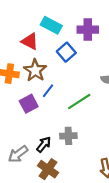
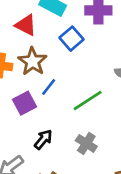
gray cross: (68, 136) -> (86, 143), moved, turned 35
black arrow: (44, 144) -> (43, 139), moved

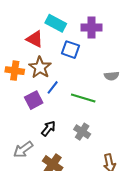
blue square: (71, 39) -> (71, 50), turned -30
green line: (88, 100) -> (83, 98), turned 50

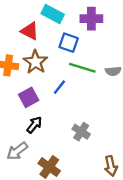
blue line: (53, 87) -> (59, 87), moved
green line: (83, 98) -> (82, 68), moved
black arrow: (48, 128) -> (34, 125), moved

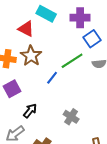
blue square: (69, 43) -> (92, 39), moved, turned 36
green line: (82, 68) -> (72, 61), turned -50
purple square: (29, 97) -> (12, 89), moved

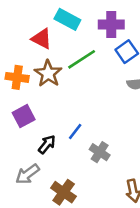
green line: (72, 61) -> (82, 59), moved
blue line: (52, 78) -> (75, 132), moved

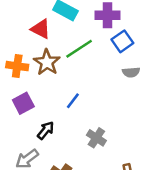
blue line: (75, 132) -> (73, 101), moved

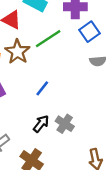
black arrow: (46, 130) -> (41, 124), moved

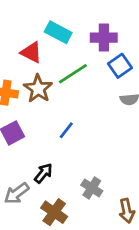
black arrow: (41, 124) -> (43, 173), moved
gray cross: (65, 124) -> (92, 188), moved

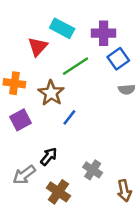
red triangle: (31, 52) -> (38, 47), turned 45
brown star: (38, 89) -> (51, 93), moved

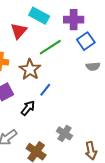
black arrow: (49, 156) -> (28, 108), moved

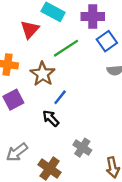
black arrow: (28, 108) -> (51, 118), moved, turned -84

